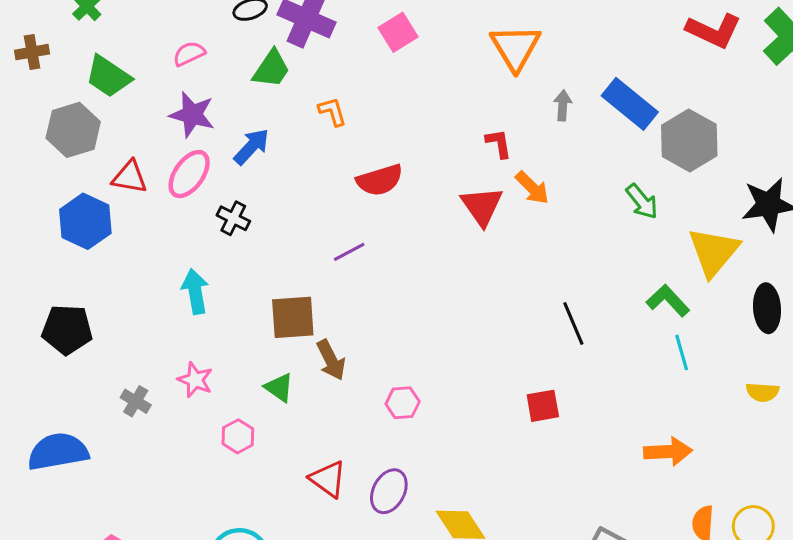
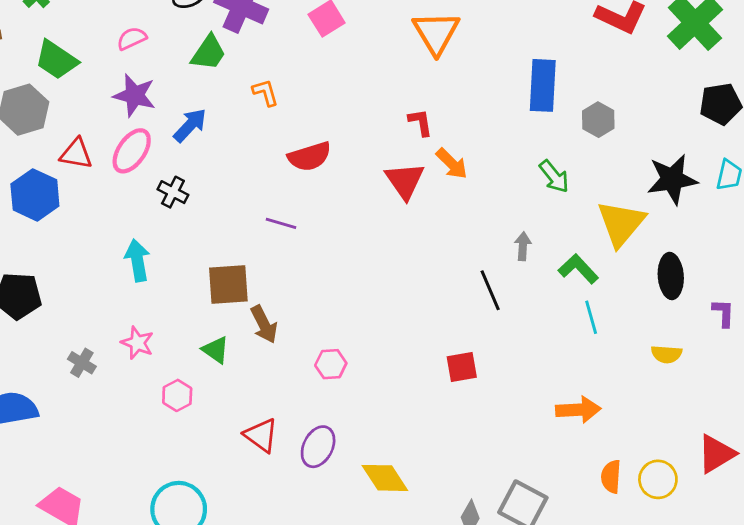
blue rectangle: (630, 104) -> (543, 85), turned 54
gray arrow: (563, 105) -> (523, 246), moved
gray hexagon: (689, 140) -> (598, 120), size x0.6
purple line: (349, 252) -> (281, 223), turned 44

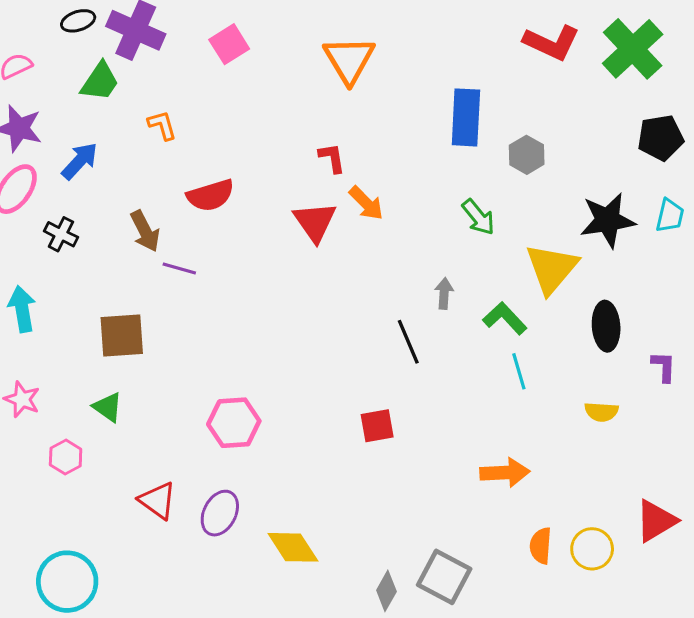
brown arrow: (264, 324) -> (145, 231), moved
pink hexagon: (331, 364) -> (234, 423), size x1.5

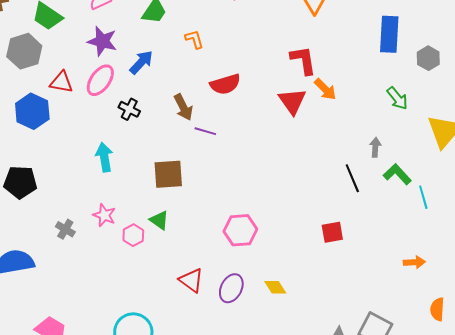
red L-shape: (332, 158) -> (303, 60), size x1.5
green L-shape: (505, 318) -> (397, 174), moved
pink hexagon: (66, 457) -> (133, 235), moved
orange arrow: (505, 473) -> (414, 262), size x0.7
yellow diamond: (293, 547) -> (275, 287), moved, size x0.7

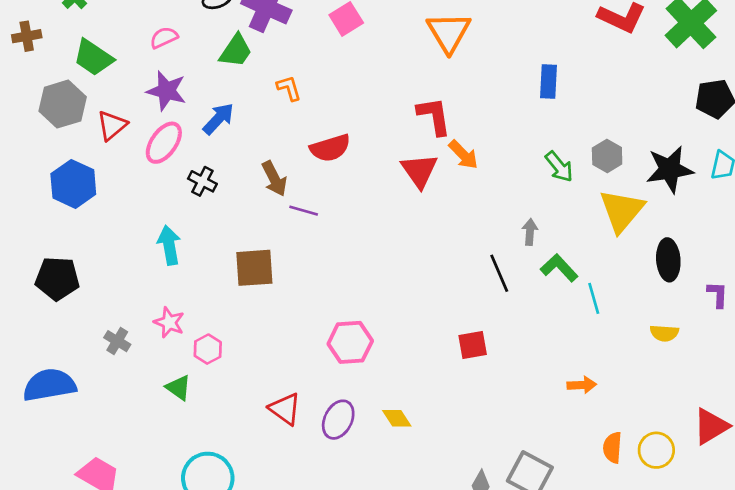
blue rectangle: (389, 34) -> (549, 81), size x0.7
gray hexagon: (428, 58) -> (607, 156), moved
red triangle: (61, 82) -> (112, 125), moved, turned -50
green triangle: (159, 220) -> (178, 388), moved

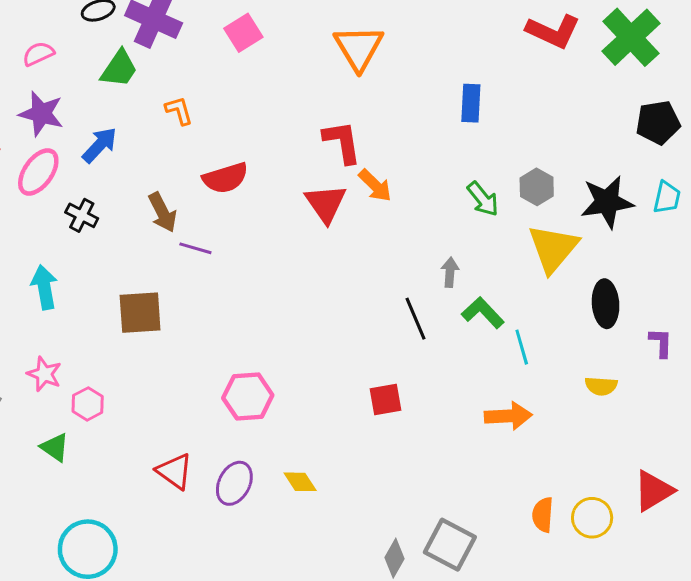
orange arrow: (582, 385) -> (508, 416), moved, size x1.4

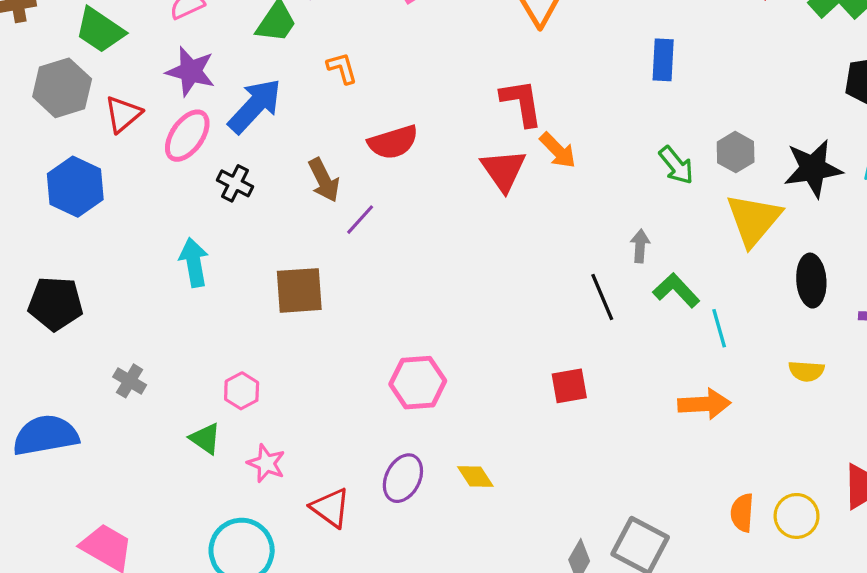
blue arrow: (100, 145) -> (255, 106), size x1.4
purple line: (195, 248) -> (360, 220), turned -64
pink star: (44, 374) -> (266, 463), moved
red triangle: (175, 471) -> (330, 508), moved

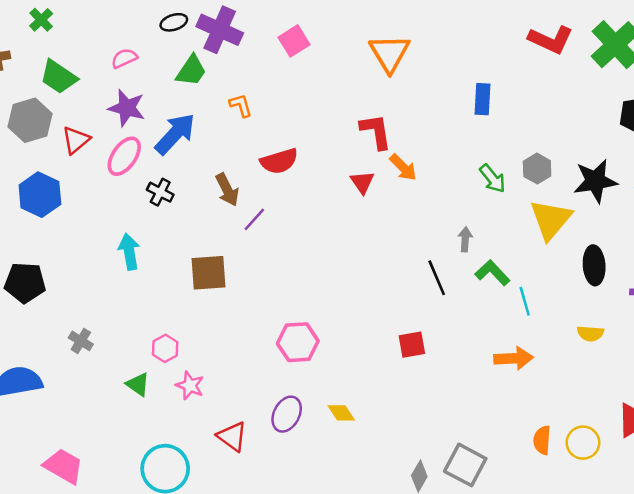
red triangle: (503, 170) -> (362, 182), size x0.7
pink star: (266, 463) -> (190, 386), moved

